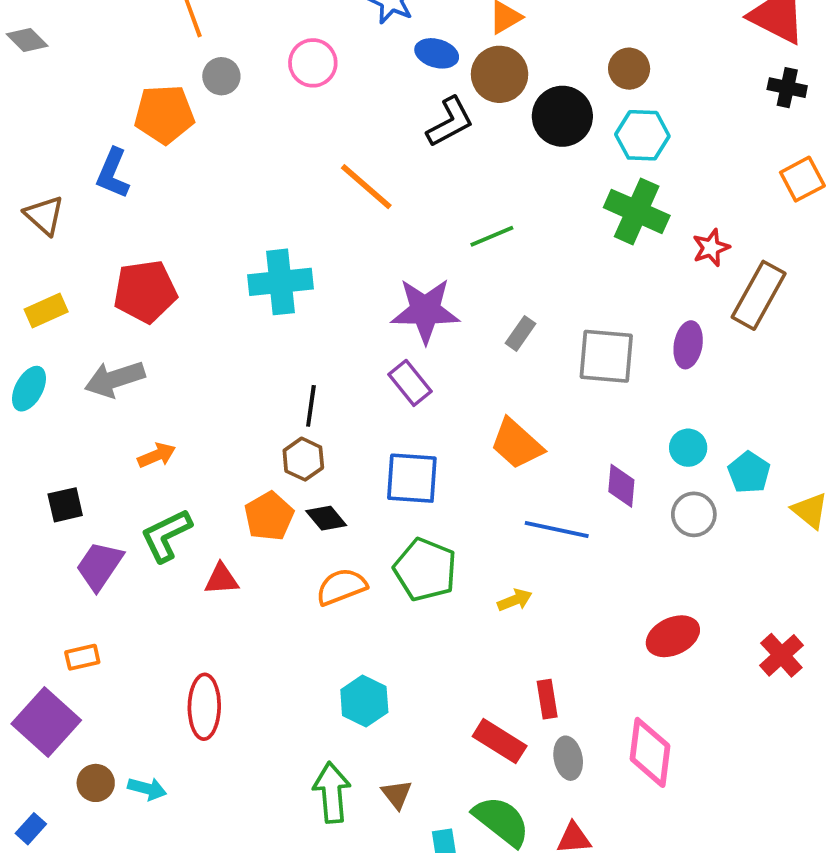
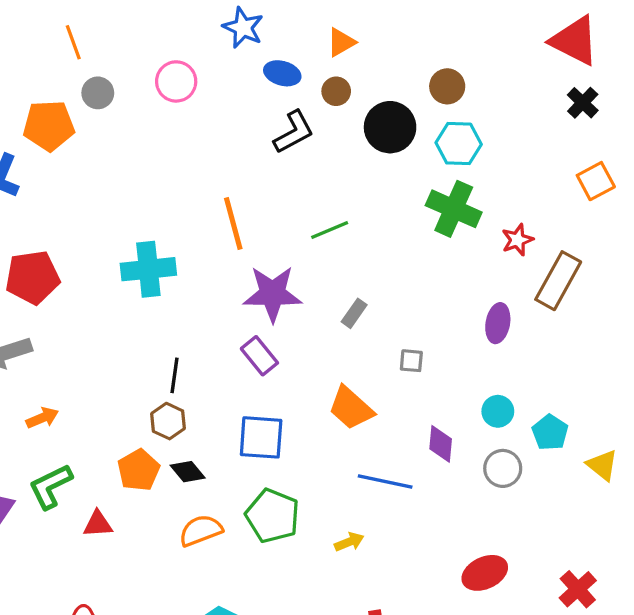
brown circle: (500, 74) -> (336, 91), size x0.6
black cross: (787, 88) -> (583, 103), turned 32
orange line: (366, 187) -> (233, 224), moved, turned 34
gray square: (606, 356) -> (411, 361), moved, size x0.5

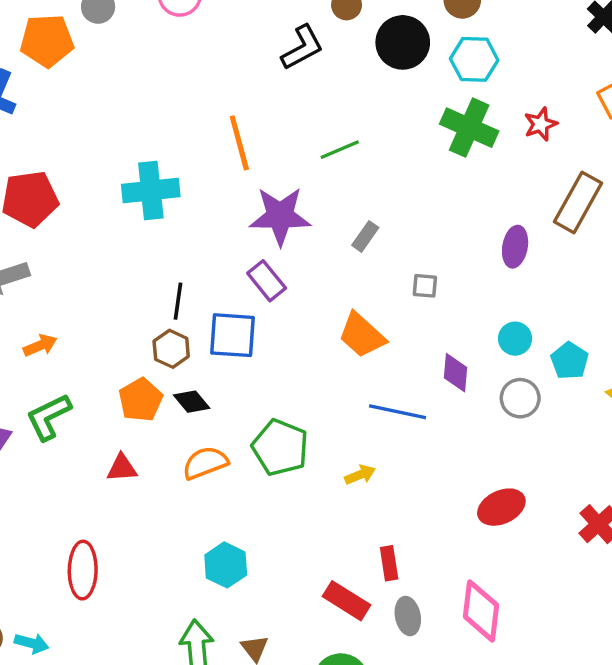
red star: (517, 240) -> (541, 124), moved
blue square: (261, 437) -> (232, 335), moved
red triangle: (98, 524) -> (122, 468), moved

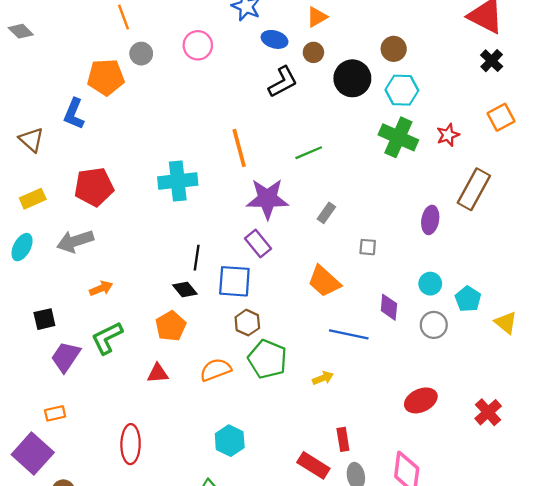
brown hexagon: (171, 349) -> (247, 323), moved
black diamond: (192, 402) -> (185, 290), moved

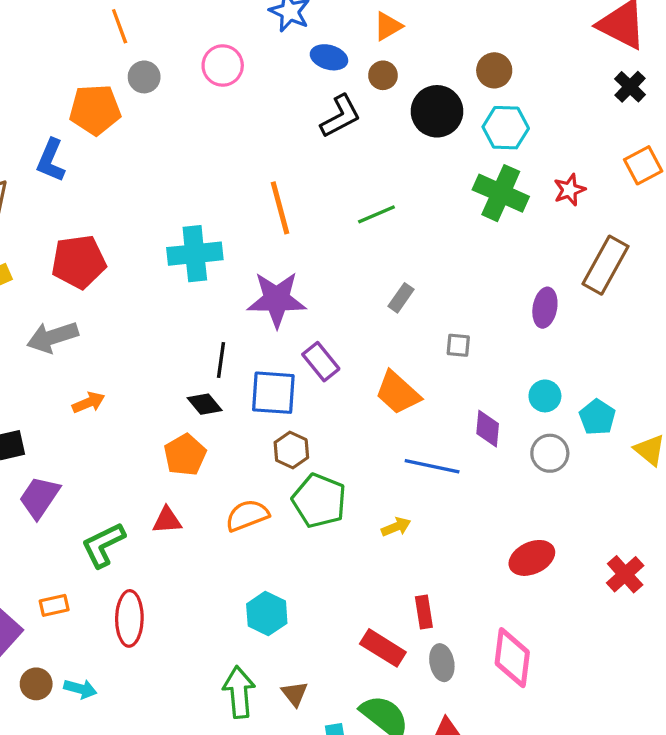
purple star: (267, 199) -> (277, 299), moved
purple rectangle: (258, 244) -> (321, 362), moved
green L-shape: (107, 338) -> (103, 545), moved
orange rectangle: (55, 413) -> (54, 605), moved

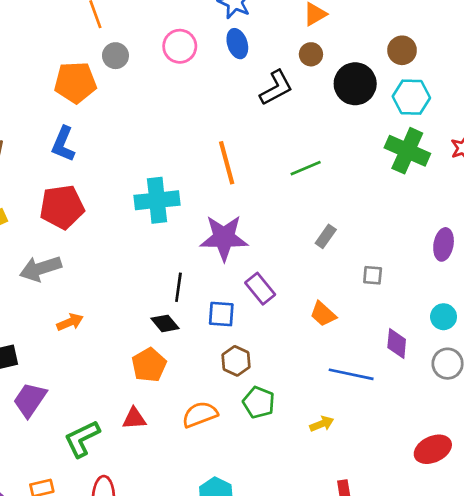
blue ellipse: (329, 57) -> (237, 44), moved, turned 56
blue L-shape: (51, 160) -> (63, 144), moved
blue square: (273, 393) -> (221, 314), size x0.7
orange trapezoid: (398, 393) -> (323, 314), size x0.7
green pentagon: (319, 501) -> (259, 402), size x0.7

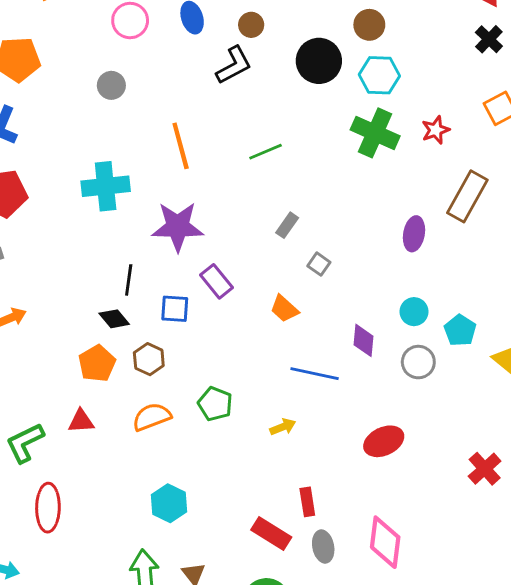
brown circle: (311, 54) -> (251, 25), moved
gray circle: (115, 56) -> (111, 85), moved
gray square: (373, 275) -> (319, 264), moved, turned 30
brown hexagon: (236, 361) -> (149, 359), moved
red ellipse: (433, 449) -> (384, 441), moved

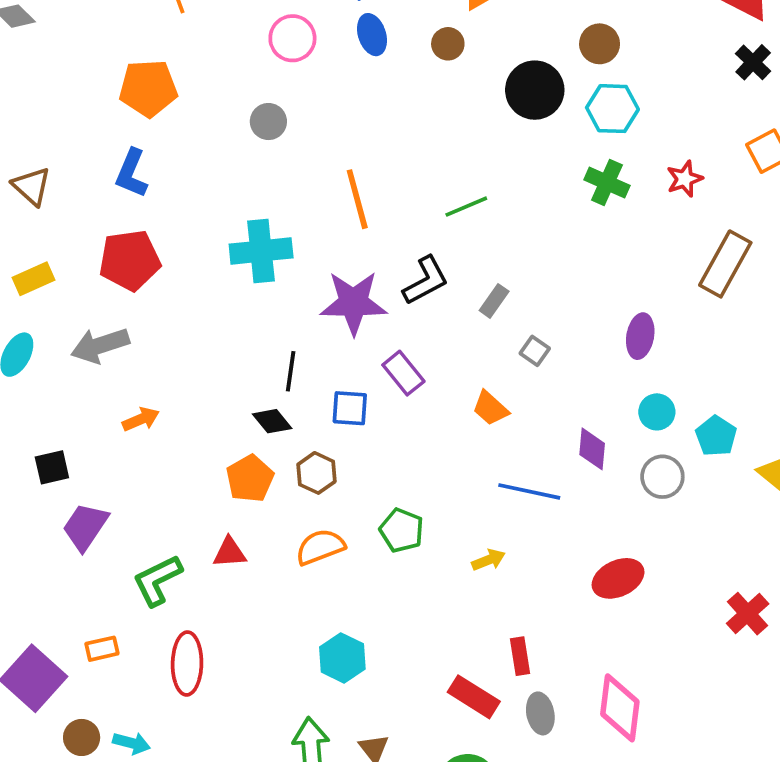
black L-shape: (234, 65) -> (426, 281), moved
green cross: (375, 133) -> (607, 183), size x0.7
purple ellipse: (414, 234) -> (640, 336), moved

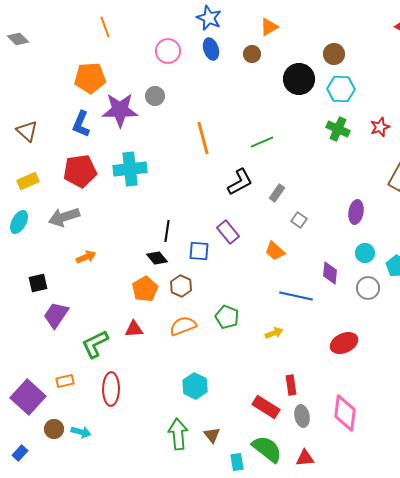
cyan cross: (261, 251) -> (130, 169), moved
purple star: (354, 303) -> (120, 110), moved

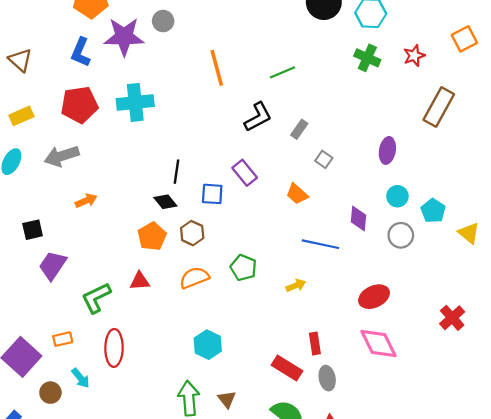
pink diamond: (345, 413) -> (378, 343), moved, turned -33
cyan arrow: (81, 432) -> (81, 378), moved, turned 36

